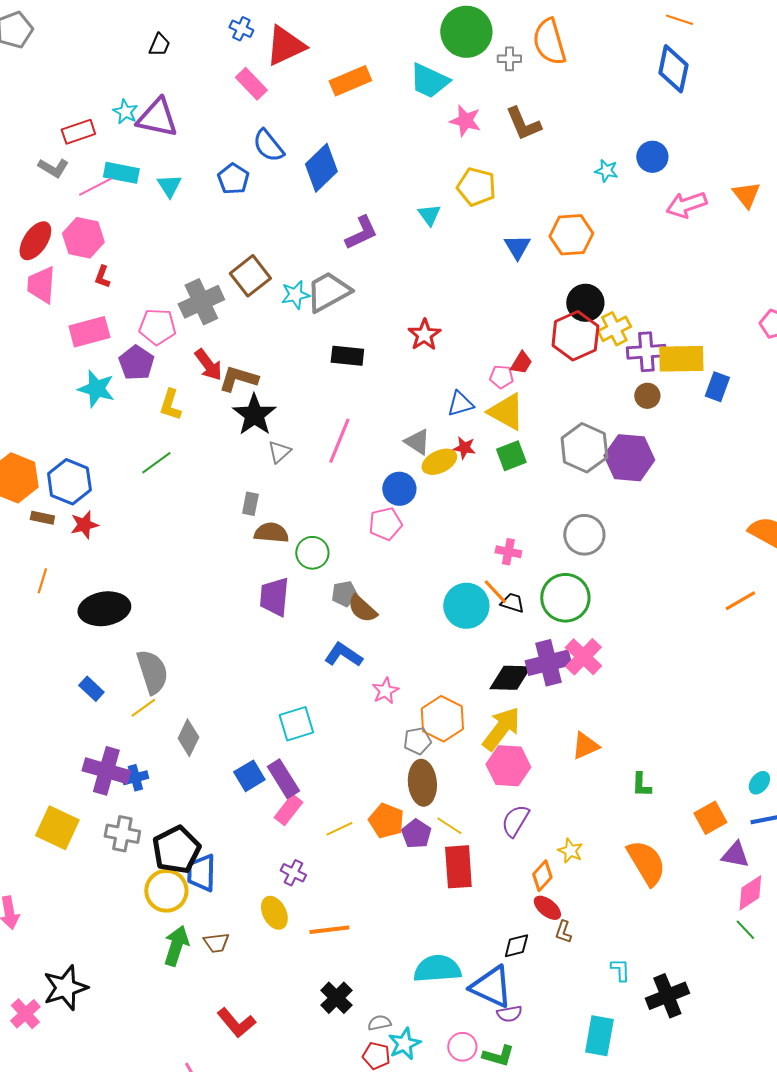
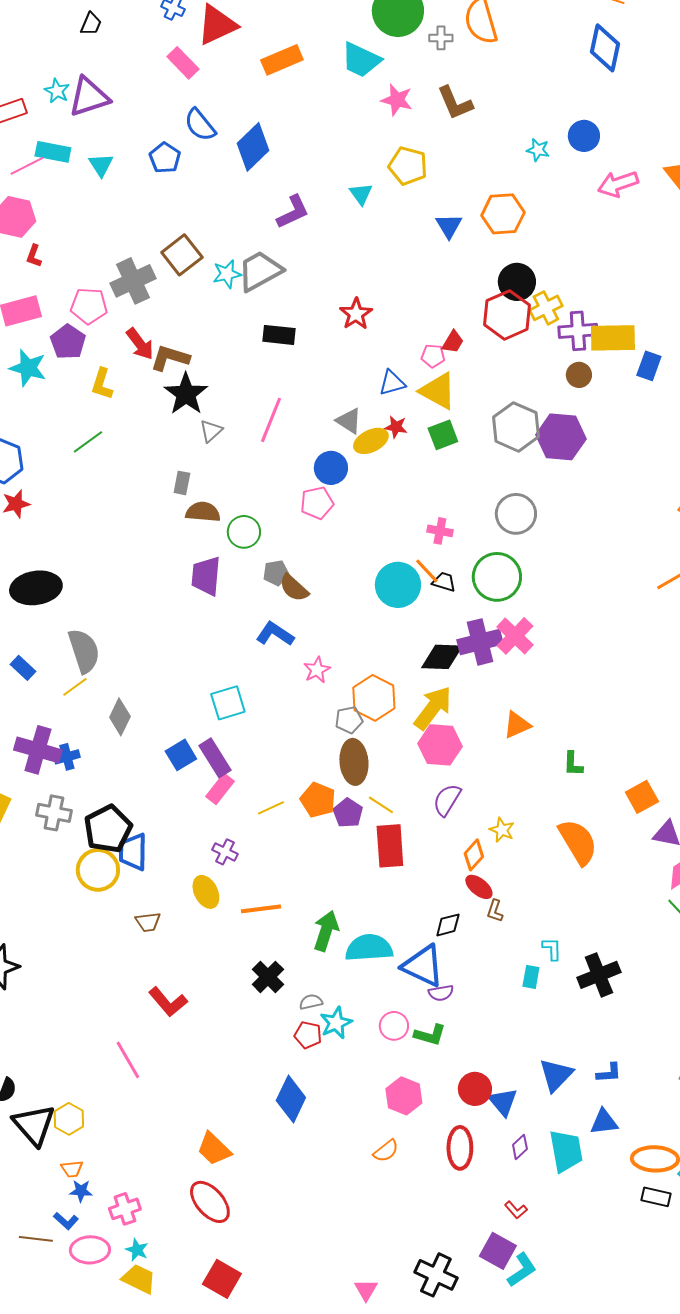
purple triangle: (157, 118) -> (89, 97), turned -30
green arrow: (176, 946) -> (326, 931), moved
cyan rectangle: (599, 1036) -> (531, 977), moved, size x0.6

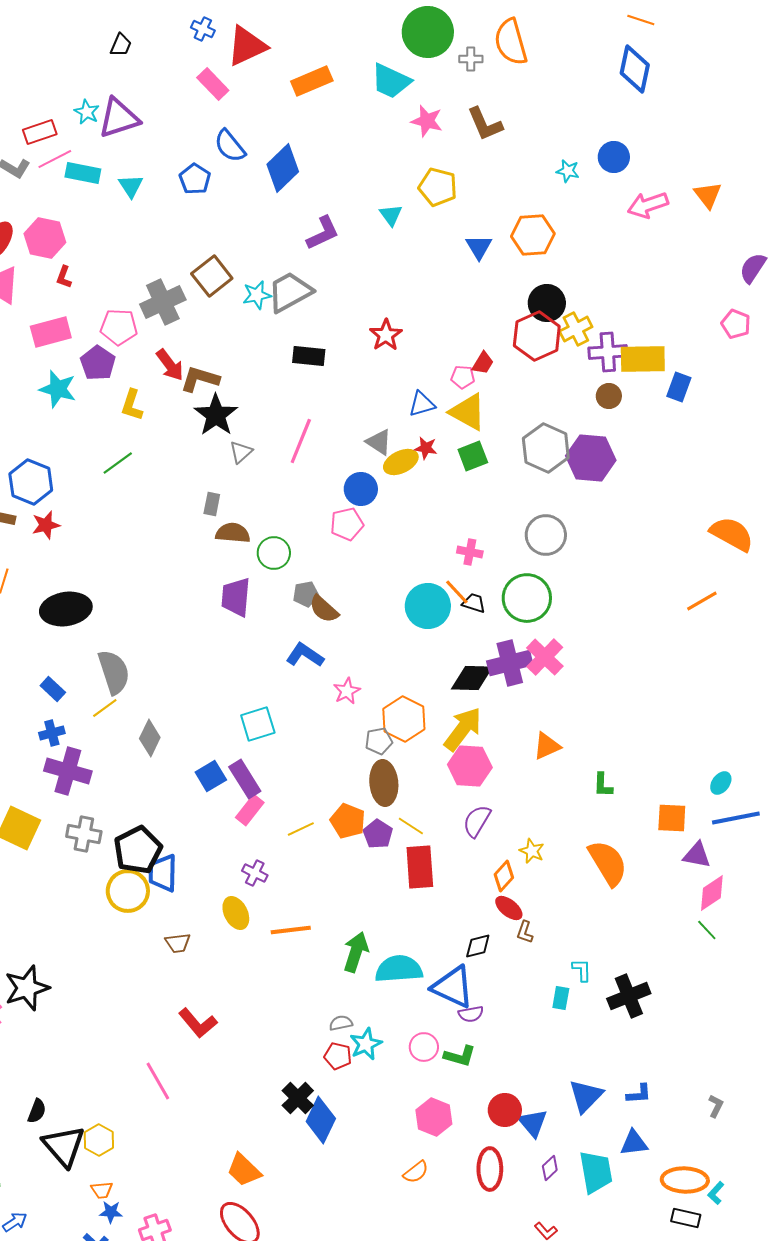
pink line: (27, 166) -> (55, 159), moved
blue cross: (67, 757) -> (52, 733), moved
orange square: (642, 797) -> (672, 818), turned 32
black cross: (268, 977) -> (298, 1098), moved

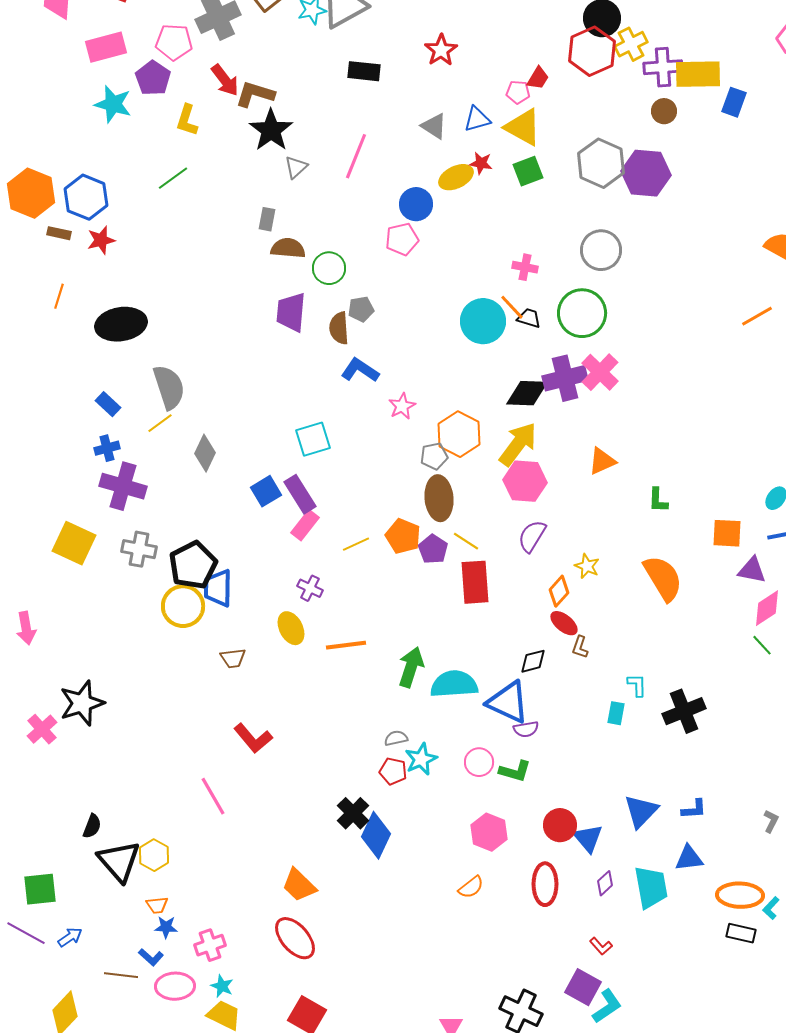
gray triangle: (379, 442) -> (434, 126), moved
brown semicircle: (324, 609) -> (339, 328), moved, turned 44

